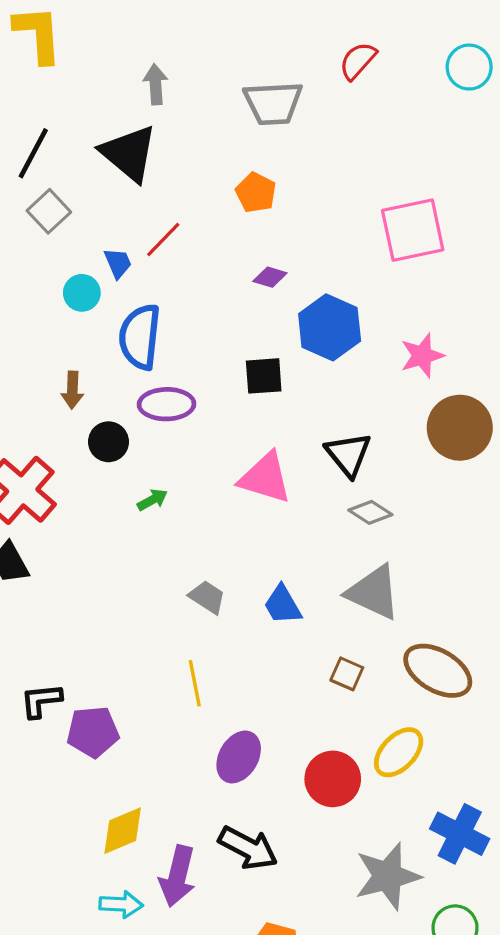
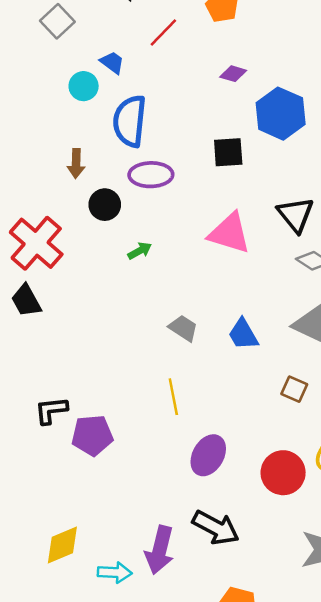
red line: (163, 240) -> (163, 33), moved
blue trapezoid: (118, 263) -> (112, 62), turned -30
yellow diamond: (123, 831) -> (62, 545), moved

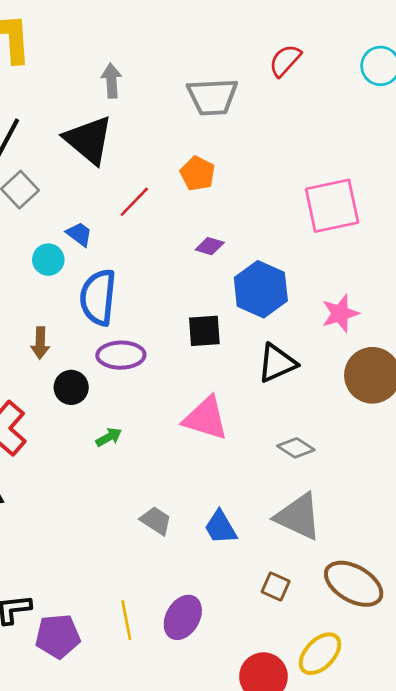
black triangle: (296, 215) -> (277, 363), moved, turned 45
yellow line: (173, 397) -> (126, 620), moved
purple ellipse: (208, 455) -> (183, 617), moved

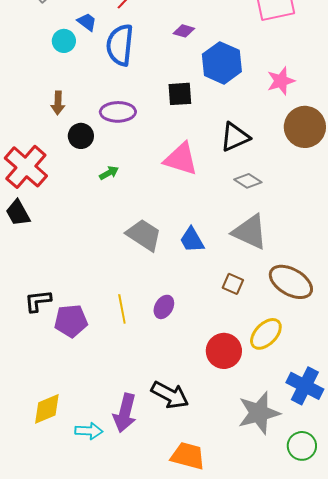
blue semicircle: (98, 297) -> (120, 45), moved
black triangle: (277, 363) -> (235, 137), moved
gray trapezoid: (156, 521) -> (144, 235), size x1.5
purple ellipse: (183, 617) -> (164, 307), size x0.7

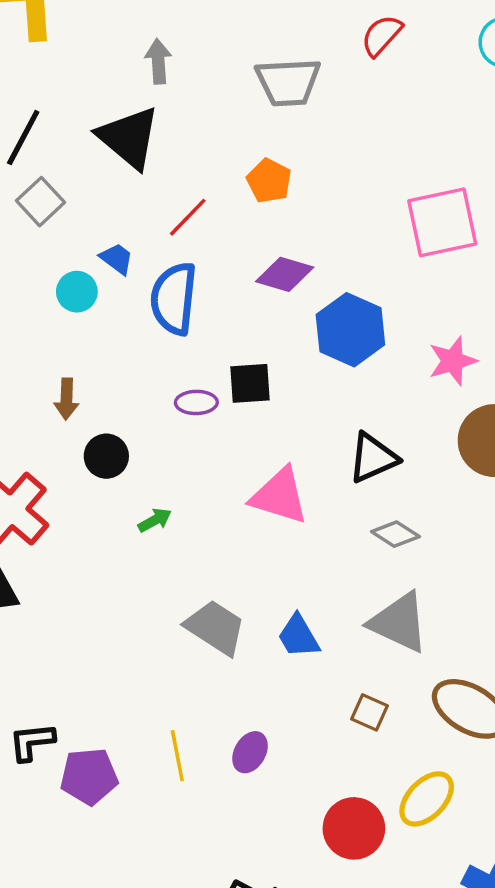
purple diamond: (184, 31) -> (285, 274), size x1.5
black square: (180, 94) -> (250, 383), moved
purple ellipse: (118, 112) -> (196, 402), moved, size x0.7

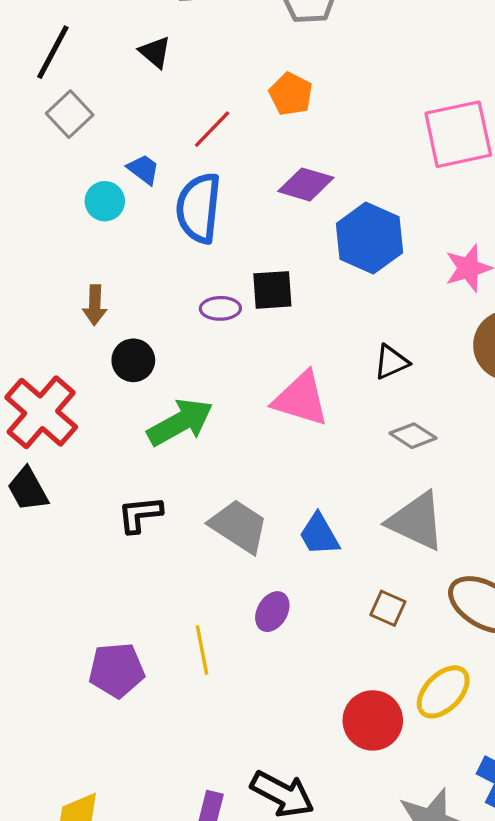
black triangle: (129, 138) -> (155, 52), size x0.5
black triangle: (373, 458) -> (391, 362), size x0.7
green arrow: (155, 520) -> (180, 422), size x2.0
black L-shape: (32, 742) -> (140, 514), moved
purple ellipse: (250, 752) -> (272, 612), moved

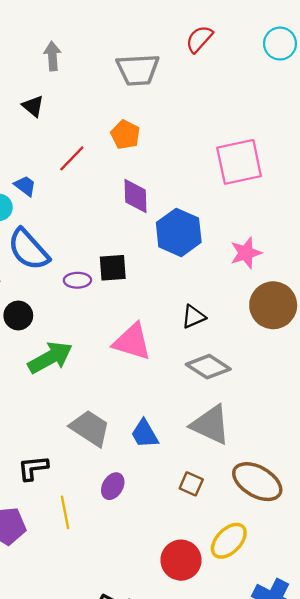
purple diamond: (306, 184) -> (135, 196), turned 72
blue semicircle: (199, 208) -> (29, 249), moved, turned -48
gray diamond: (413, 436) -> (208, 367), size x1.4
black L-shape: (140, 514) -> (33, 468), moved

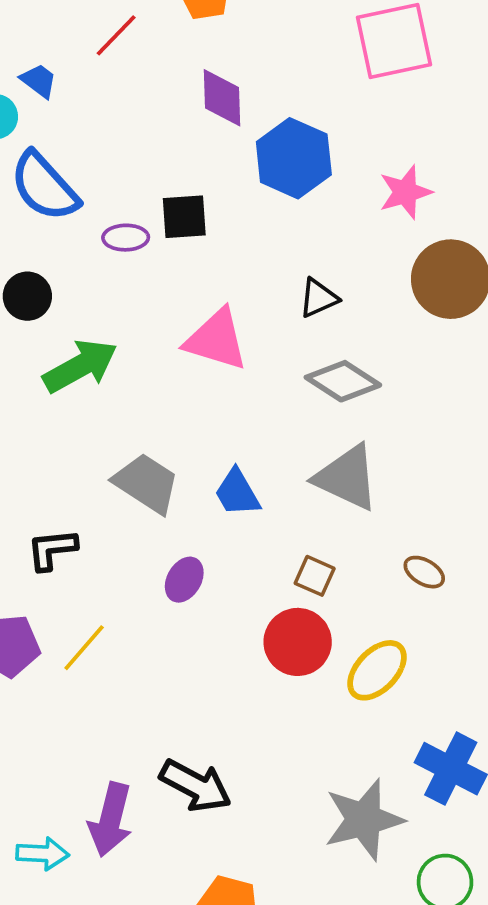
brown ellipse: (257, 482) -> (424, 572), size x0.5
yellow line: (65, 512) -> (84, 648), moved, turned 52
red circle: (181, 560) -> (298, 642), moved

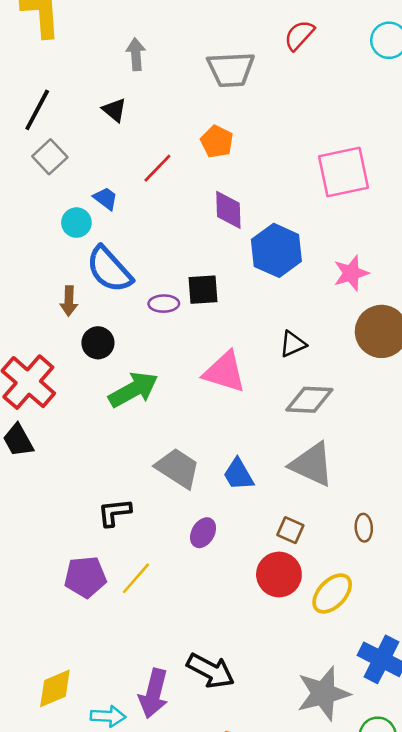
gray diamond: (343, 381) -> (309, 400), turned -30
brown ellipse: (424, 572) -> (364, 528), turned 56

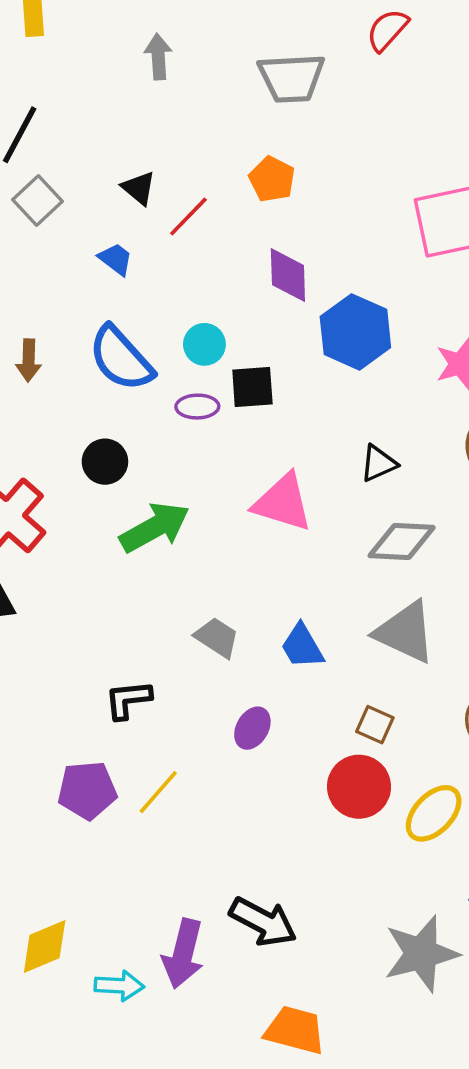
black triangle: (114, 110) -> (139, 188), moved
cyan circle: (76, 223) -> (204, 344), moved
brown arrow: (69, 301) -> (29, 360), moved
gray trapezoid: (178, 468) -> (217, 637), size x0.7

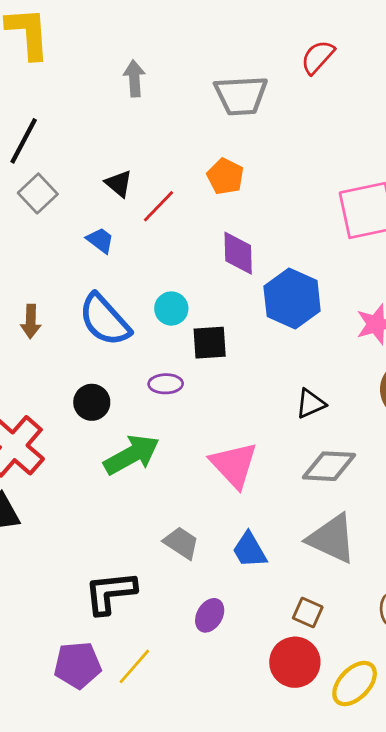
purple ellipse: (197, 407) -> (166, 384), moved
pink triangle: (283, 502) -> (234, 465), moved, turned 30
black L-shape: (128, 700) -> (110, 593), size x1.4

